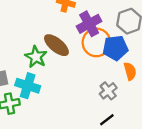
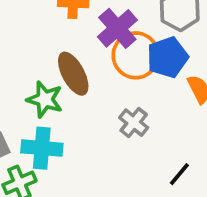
brown ellipse: (56, 45) -> (73, 74), turned 35
gray cross: (108, 91) -> (134, 123), moved

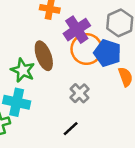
blue pentagon: (167, 57) -> (107, 53), turned 30
black line: (179, 174) -> (71, 129), moved

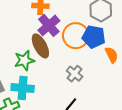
purple cross: (77, 30) -> (49, 25), moved
green star: (23, 70) -> (24, 60), turned -30

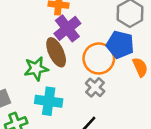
orange circle: (76, 36) -> (99, 58), moved
cyan cross: (23, 88) -> (49, 101), moved

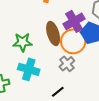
purple cross: (67, 28) -> (74, 21), moved
brown ellipse: (56, 52) -> (53, 33), moved

